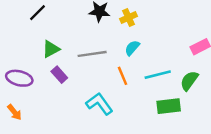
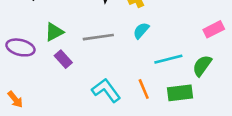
orange line: (122, 76) -> (144, 89), moved
purple ellipse: (19, 78) -> (20, 47), moved

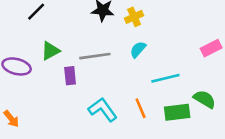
purple rectangle: (63, 59) -> (70, 76), moved, turned 36
green semicircle: (202, 66) -> (205, 99), moved, turned 85

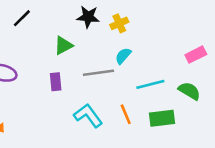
green triangle: (50, 51) -> (63, 45), moved
gray line: (95, 56) -> (98, 73), moved
green semicircle: (205, 99) -> (189, 91), moved

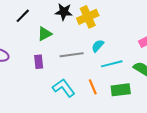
black line: (22, 18) -> (23, 16), moved
yellow cross: (119, 23) -> (88, 17), size x1.5
cyan semicircle: (123, 56) -> (98, 46), moved

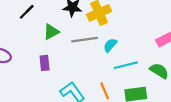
gray line: (72, 55) -> (85, 40), moved

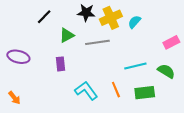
cyan semicircle: (110, 45) -> (134, 22), moved

